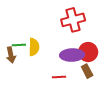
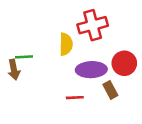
yellow semicircle: (34, 47) -> (66, 44), moved
red circle: (88, 52) -> (124, 63), moved

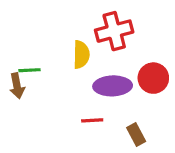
brown rectangle: (110, 90) -> (136, 134), moved

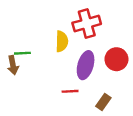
purple ellipse: (113, 86) -> (86, 65), turned -72
brown rectangle: (136, 134) -> (103, 102), turned 63

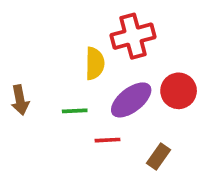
green line: (22, 53) -> (75, 111), moved
purple ellipse: (86, 65) -> (131, 100), turned 36

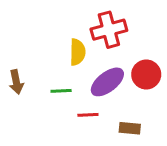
brown rectangle: (159, 156) -> (130, 128), turned 60

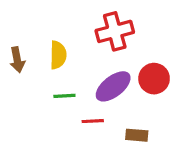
yellow semicircle: (78, 52) -> (58, 55), moved
brown arrow: (16, 82) -> (17, 60), moved

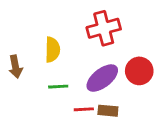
brown arrow: (17, 60) -> (16, 67), moved
brown rectangle: (137, 135) -> (108, 111), moved

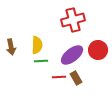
yellow semicircle: (52, 50) -> (37, 45), moved
brown rectangle: (108, 111) -> (76, 78), turned 56

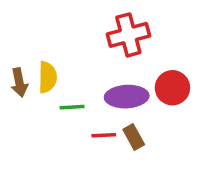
yellow semicircle: (37, 45) -> (47, 77), moved
purple ellipse: (72, 55) -> (127, 97), turned 35

